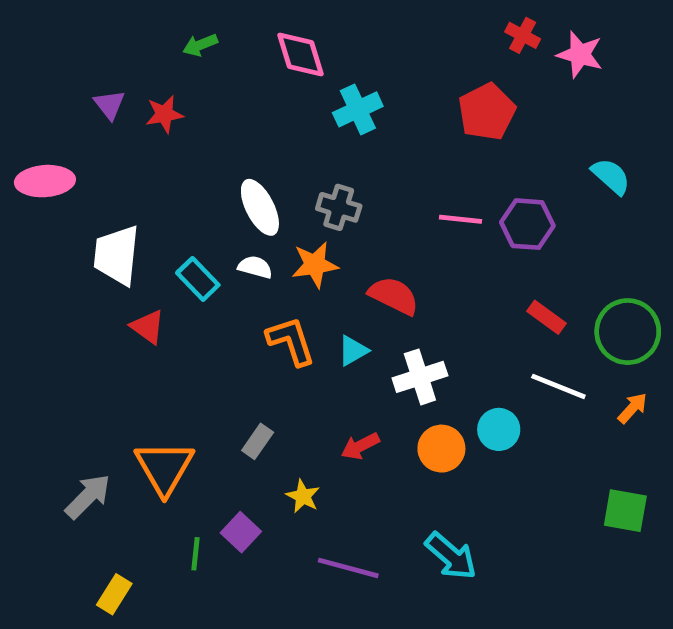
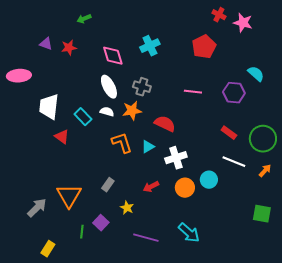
pink diamond: (301, 54) -> (113, 56), moved
purple triangle: (109, 105) -> (46, 44), turned -32
purple hexagon: (527, 224) -> (234, 93), moved

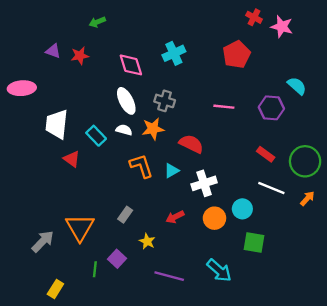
green square: (262, 214) -> (254, 243), moved

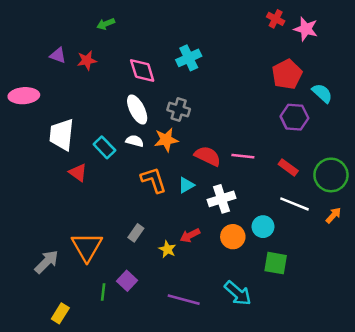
red pentagon: (237, 54) -> (287, 74), moved
pink line: (224, 107) -> (243, 156), moved
yellow star: (147, 241) -> (167, 249), moved

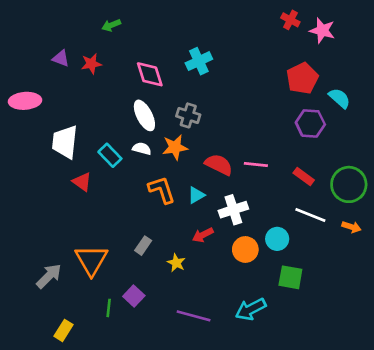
orange arrow: (334, 215) -> (351, 227), turned 66
red arrow: (190, 235) -> (203, 235), moved
cyan arrow: (238, 293) -> (251, 309), turned 112

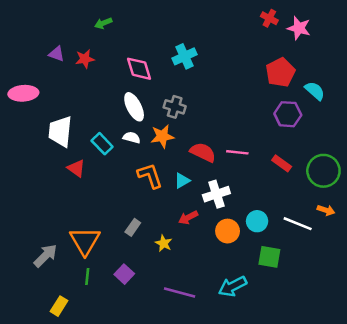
white line: (310, 215) -> (298, 224), moved
green line: (109, 308) -> (87, 277), moved

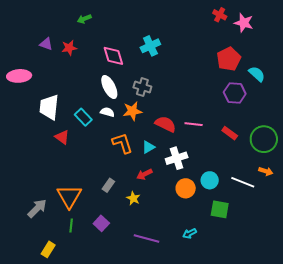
red arrow: (188, 218) -> (144, 174), moved
cyan arrow: (232, 286) -> (190, 233), size x0.6

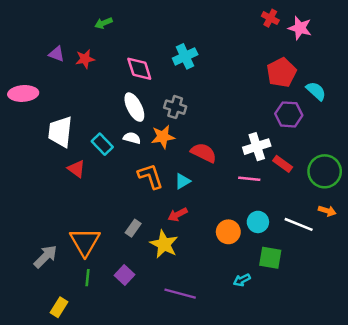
pink line: (194, 124) -> (249, 179), moved
white cross: (177, 158) -> (257, 147), moved
yellow star: (133, 198) -> (164, 244), size x1.6
cyan arrow: (190, 233) -> (242, 280), moved

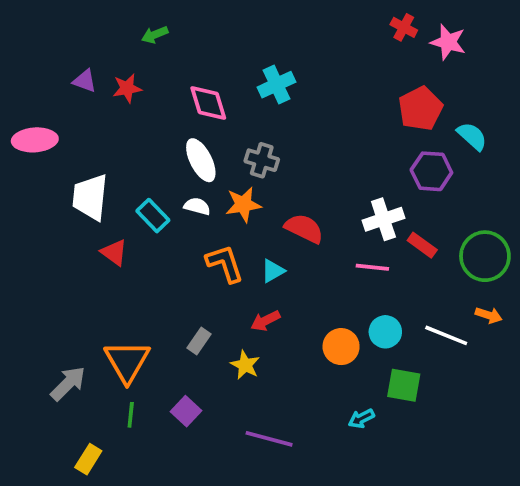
yellow star: (164, 244) -> (245, 365), size x0.7

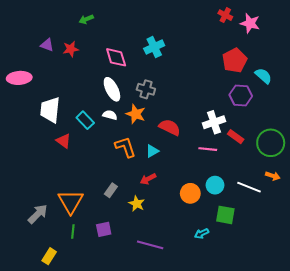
orange star: (243, 204) -> (136, 114), turned 30
purple square: (186, 411) -> (104, 229), turned 35

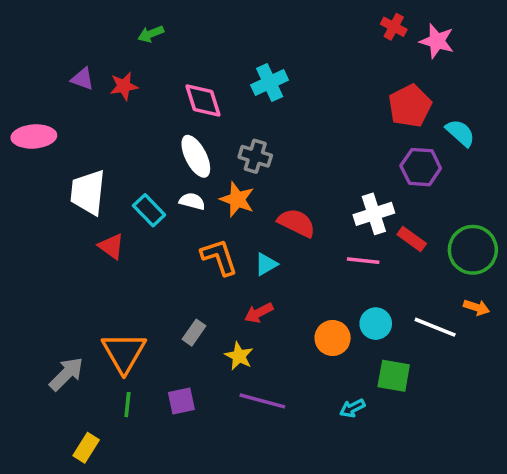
purple line: (150, 245) -> (262, 401), moved

